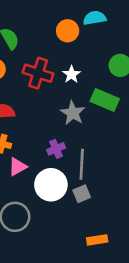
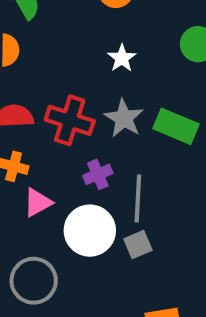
red cross: (38, 73) -> (70, 120), moved
green rectangle: (105, 100) -> (176, 126), moved

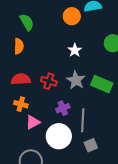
red cross: (70, 120) -> (49, 81), size x0.7
gray square: (138, 245) -> (91, 145), moved

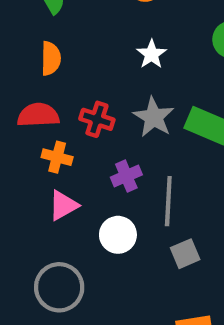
orange semicircle: (19, 46) -> (51, 58), moved
orange cross: (21, 104) -> (57, 157), moved
white circle: (59, 136) -> (118, 235), size x0.7

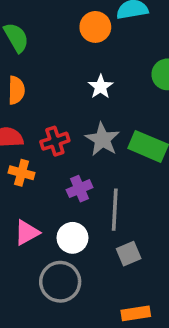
red cross: (97, 119) -> (55, 141), turned -36
pink triangle: (63, 205) -> (27, 233), moved
gray circle: (59, 287) -> (60, 282), moved

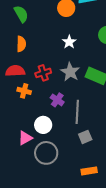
purple cross: (80, 189) -> (57, 100), turned -32
pink triangle: (27, 233) -> (25, 138), moved
white circle: (72, 238) -> (43, 125), moved

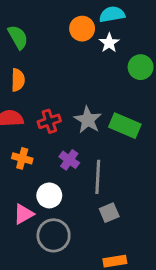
white star: (69, 42) -> (109, 43), moved
orange cross: (24, 91) -> (22, 158), moved

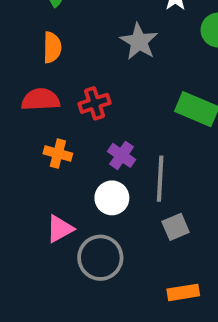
gray star: (88, 120) -> (139, 42), moved
white circle: (49, 195) -> (112, 198), moved

